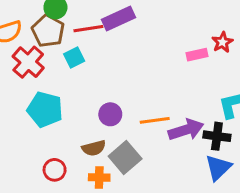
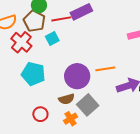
purple circle: (110, 114) -> (77, 76), size x1.6
orange line: (155, 120) -> (105, 69), moved
orange cross: (99, 177) -> (70, 119), turned -32

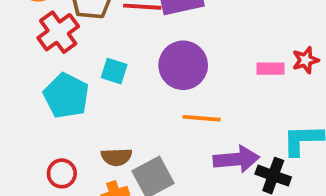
cyan square: (52, 39) -> (114, 71), moved, turned 32
purple circle: (77, 76) -> (183, 65), moved

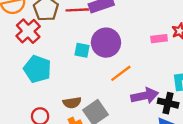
cyan square: (114, 71) -> (82, 50), moved
orange line: (202, 118) -> (121, 73), turned -35

